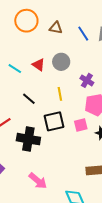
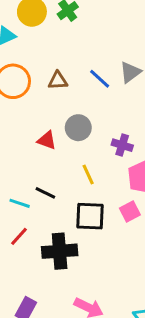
cyan line: (15, 69) -> (20, 203), moved
black square: (54, 121) -> (90, 216), turned 30

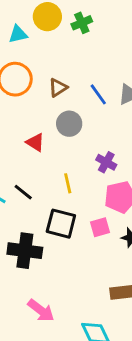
brown triangle: (58, 81) -> (58, 88), turned -42
gray circle: (78, 128) -> (69, 124), moved

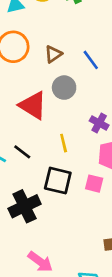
red triangle: (35, 142) -> (33, 105), size x1.6
pink square: (100, 227) -> (94, 184), turned 30
black cross: (25, 251) -> (25, 206), turned -32

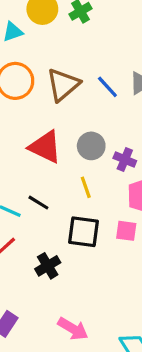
brown triangle: (53, 54) -> (63, 85), size x1.6
gray circle: (64, 88) -> (91, 146), moved
black cross: (25, 206) -> (48, 266), size x0.7

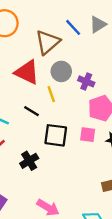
brown triangle: (63, 85) -> (48, 42), moved
yellow line: (86, 187) -> (51, 94), moved
black line: (38, 203) -> (32, 111), moved

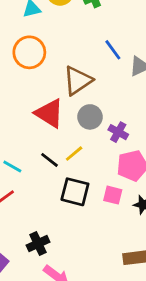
blue line: (73, 27) -> (113, 50), moved
yellow line: (51, 94) -> (74, 154), moved, turned 63
black cross: (29, 161) -> (38, 244), moved

